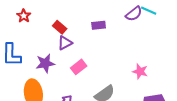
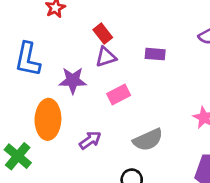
purple rectangle: (99, 25) -> (155, 54), moved

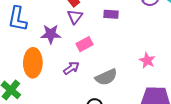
purple triangle: (106, 57) -> (75, 17), turned -35
purple arrow: (90, 140) -> (71, 68), moved

